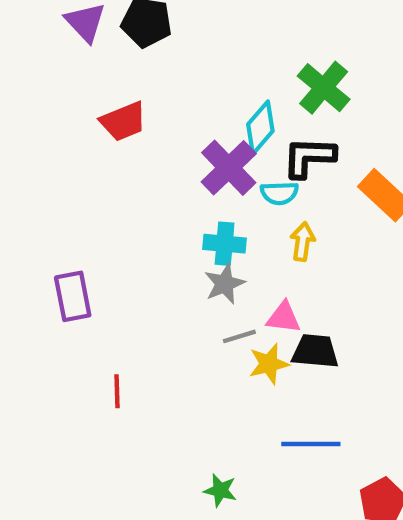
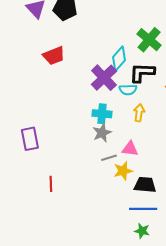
black trapezoid: (315, 351) -> (145, 185), moved
green star: (220, 490) -> (142, 231), moved

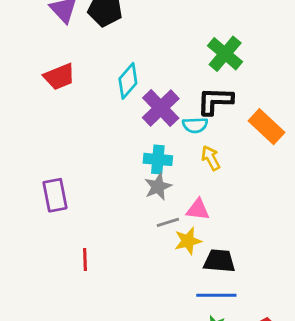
red trapezoid: (54, 56) -> (59, 77), moved
cyan diamond: (119, 59) -> (128, 81), moved
yellow arrow: (139, 113) -> (211, 158), turned -36

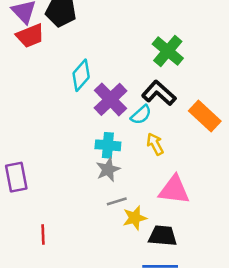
red trapezoid: (59, 77) -> (30, 36), moved
black L-shape: (215, 101) -> (159, 93), turned 40
cyan semicircle: (195, 125) -> (141, 115), turned -40
pink triangle: (198, 209) -> (174, 190), moved, size x1.5

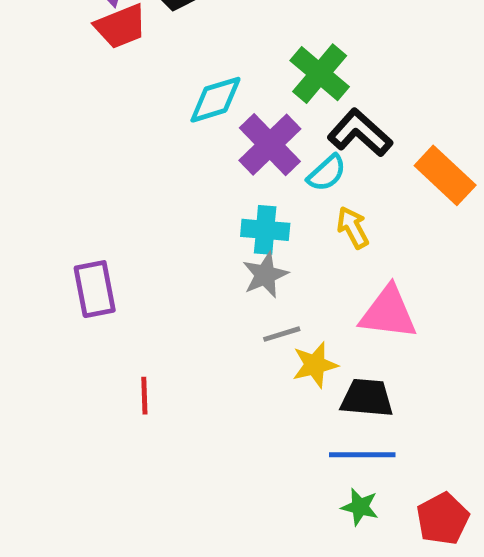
green cross: (168, 51) -> (320, 74), moved
cyan diamond: (81, 75) -> (215, 100), turned 32

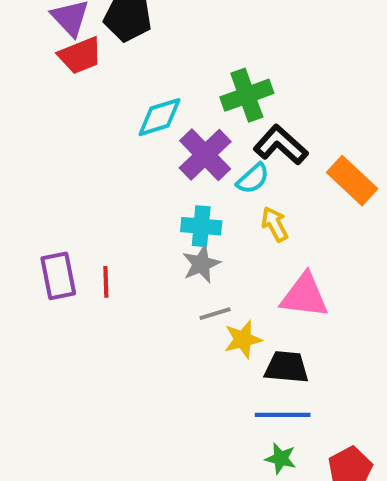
green cross: (320, 74) -> (247, 95), turned 30
red line: (144, 396) -> (106, 282), moved

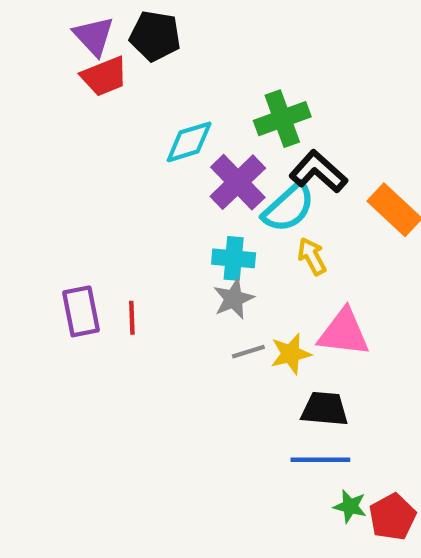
cyan semicircle: (253, 179) -> (289, 208), size x1.5
yellow star: (243, 339) -> (291, 354), moved
green star: (281, 459) -> (350, 506), moved

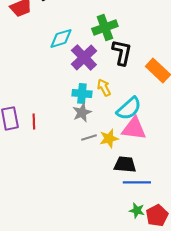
black L-shape: (318, 172) -> (122, 52), turned 60
cyan semicircle: (289, 208) -> (129, 108), moved
yellow arrow: (312, 256) -> (104, 87), moved
blue line: (320, 460) -> (137, 182), moved

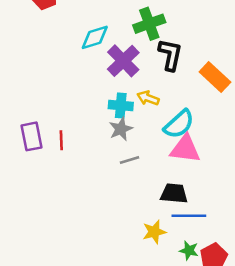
yellow arrow: (104, 87) -> (148, 98), turned -42
yellow star: (109, 138) -> (154, 232), moved

